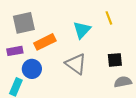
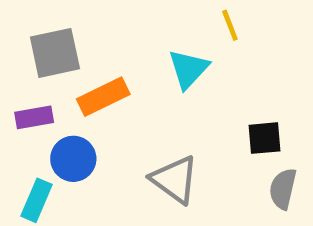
yellow line: (109, 18) -> (230, 25), moved
gray triangle: (76, 64) -> (175, 180), moved
gray semicircle: (123, 82) -> (283, 189), turned -66

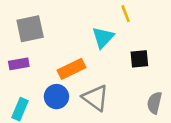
orange rectangle: (103, 97) -> (72, 69), moved
black square: (264, 138) -> (139, 59), moved
blue circle: (73, 159) -> (56, 97), moved

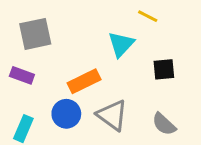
yellow line: (126, 14) -> (148, 16), turned -42
purple rectangle: (19, 64) -> (22, 75), turned 30
gray semicircle: (154, 103) -> (164, 124), moved, turned -60

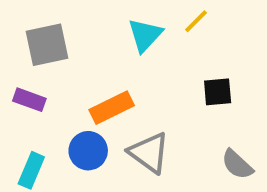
yellow line: (148, 16) -> (196, 21), turned -72
cyan triangle: (121, 44) -> (145, 35), moved
gray semicircle: (164, 124) -> (237, 164), moved

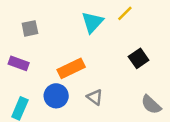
gray square: (47, 45) -> (30, 28), size x0.6
black square: (218, 92) -> (139, 58), turned -30
gray triangle: (149, 153) -> (95, 97), size x0.6

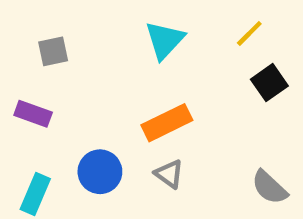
yellow line: (125, 13) -> (249, 33), moved
black square: (139, 58) -> (269, 83), moved
orange rectangle: (71, 68) -> (167, 123), moved

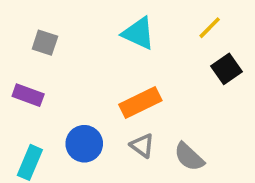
cyan triangle: (165, 40) -> (139, 33), turned -48
gray square: (53, 51) -> (45, 43), turned 30
gray semicircle: (269, 187) -> (189, 157), moved

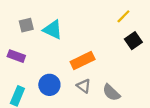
cyan triangle: (139, 33) -> (53, 30), moved
gray square: (45, 43) -> (26, 25), turned -32

